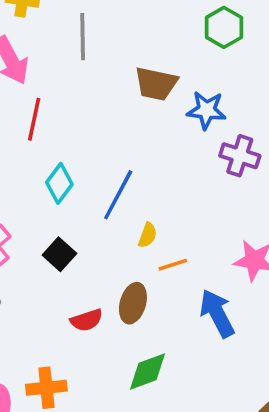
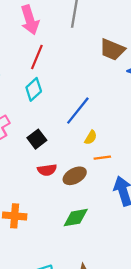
cyan diamond: (59, 183) -> (34, 89), moved
brown ellipse: (133, 303) -> (75, 176), turned 35
red semicircle: (87, 320) -> (47, 170), moved

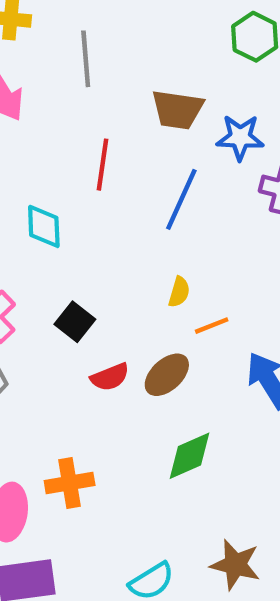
red line: (37, 57) -> (103, 165), moved
cyan diamond: (34, 89) -> (44, 226), turned -35
blue line: (78, 111) -> (181, 199), moved

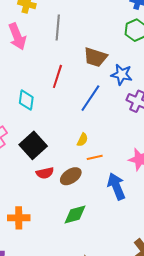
black square: (75, 322) -> (33, 145), size x1.5

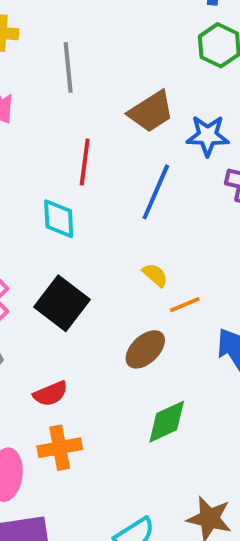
brown trapezoid: (95, 57) -> (151, 112), turned -40
cyan diamond: (26, 100) -> (59, 219), moved
yellow semicircle: (82, 140) -> (155, 275), turned -64
red semicircle: (45, 173) -> (50, 394), moved

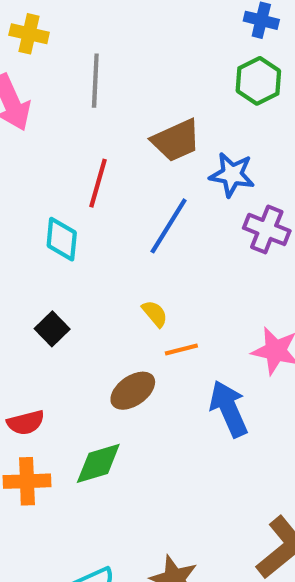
black square: (62, 303) -> (52, 329), size x0.6
green diamond: (167, 422) -> (98, 463), moved

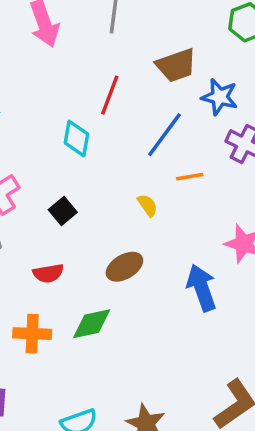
orange line: (181, 350) -> (190, 177), moved
red semicircle: (26, 423) -> (48, 273), moved

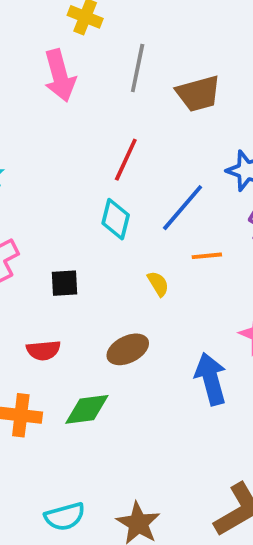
brown trapezoid: (176, 65) -> (198, 94), moved
cyan diamond: (76, 138) -> (116, 219), moved
black square: (63, 211) -> (64, 283), turned 32

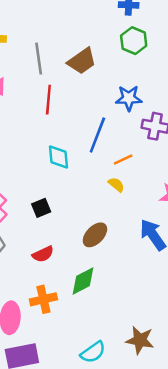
red line: (126, 160) -> (48, 100), moved
yellow semicircle: (158, 284) -> (116, 185), moved

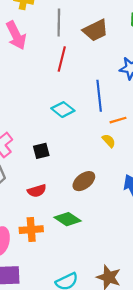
blue line: (97, 135) -> (99, 96), turned -36
cyan diamond: (59, 157) -> (63, 110), turned -55
green diamond: (83, 281) -> (68, 219), turned 52

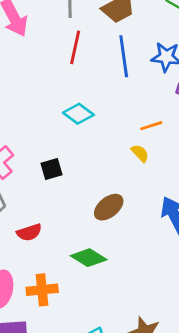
blue line: (99, 96) -> (124, 56), moved
red semicircle: (37, 191) -> (29, 232), moved
orange cross: (31, 230) -> (42, 290), moved

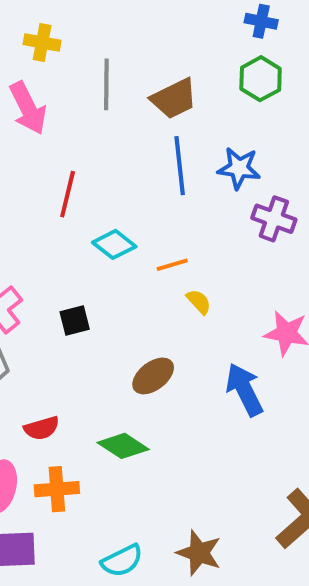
red line: (75, 47) -> (68, 194), moved
orange line: (151, 126) -> (172, 265), moved
red semicircle: (29, 232) -> (42, 428), moved

